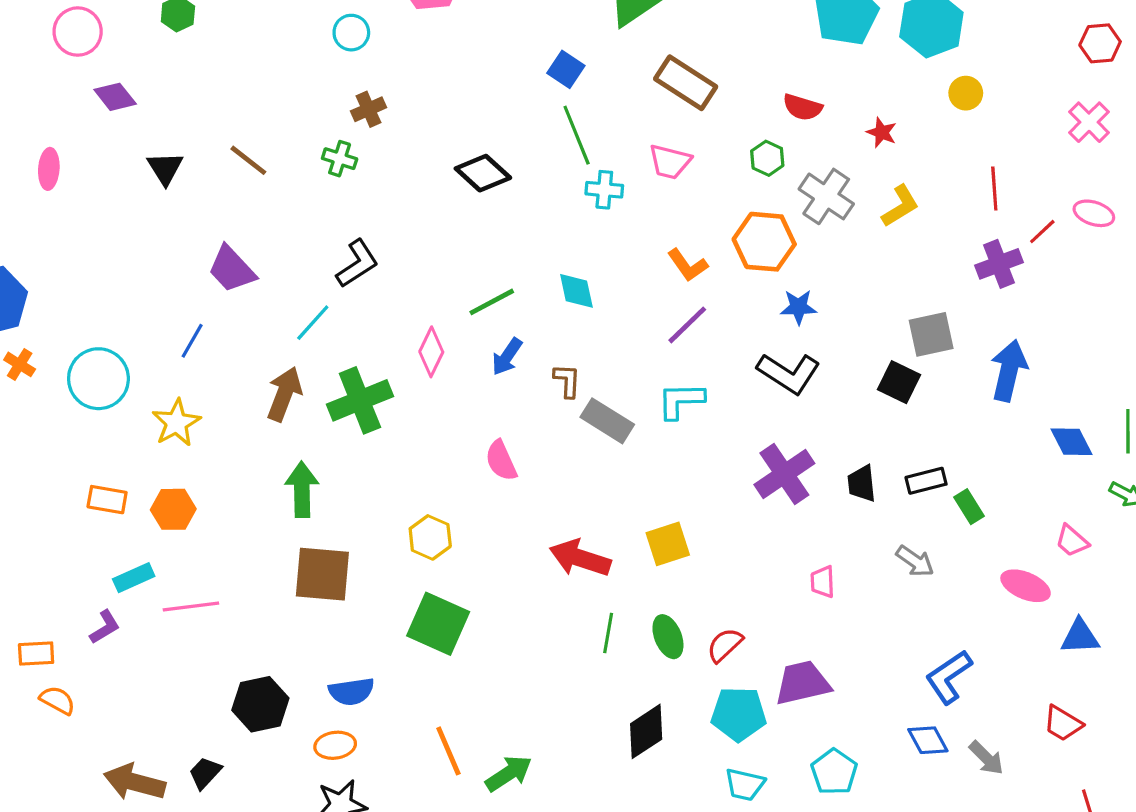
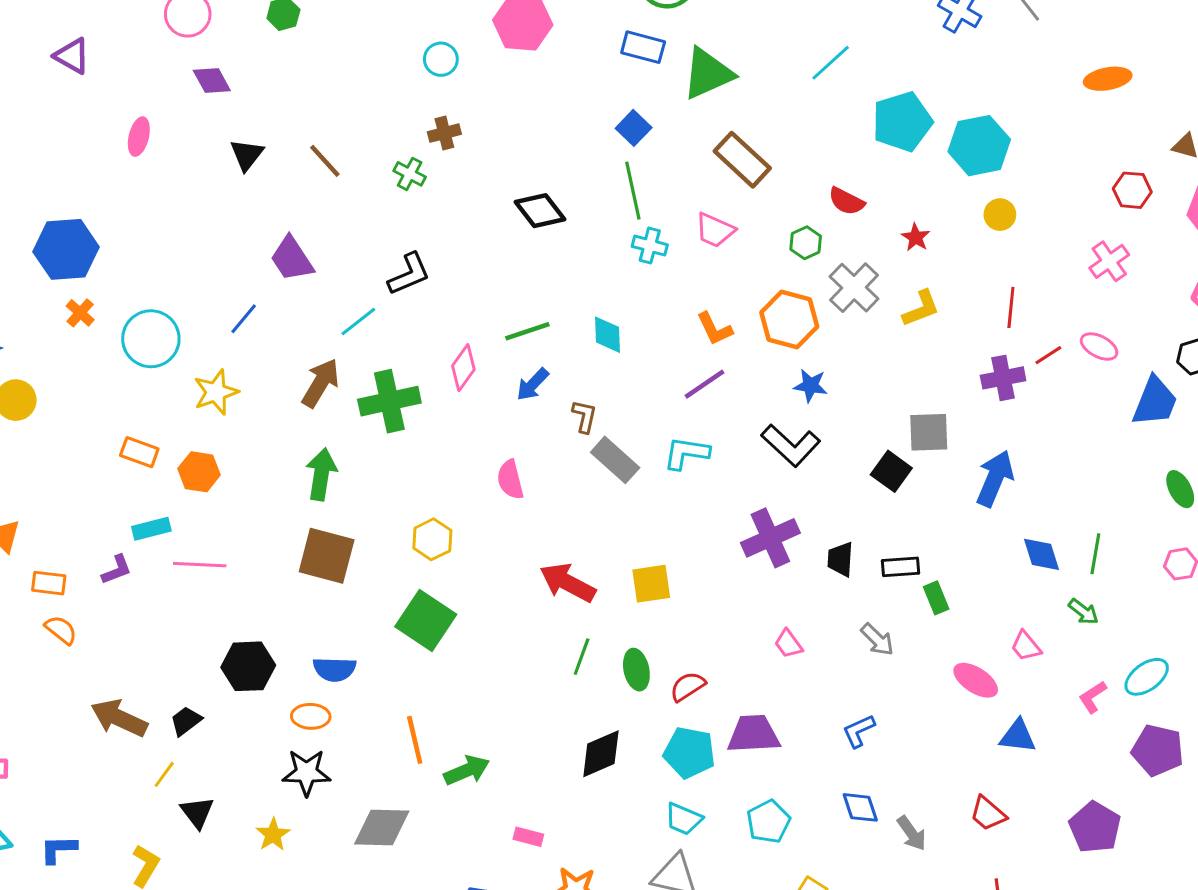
pink trapezoid: (823, 582) -> (788, 644), turned -44
blue L-shape: (949, 677) -> (859, 731), moved, size x0.7

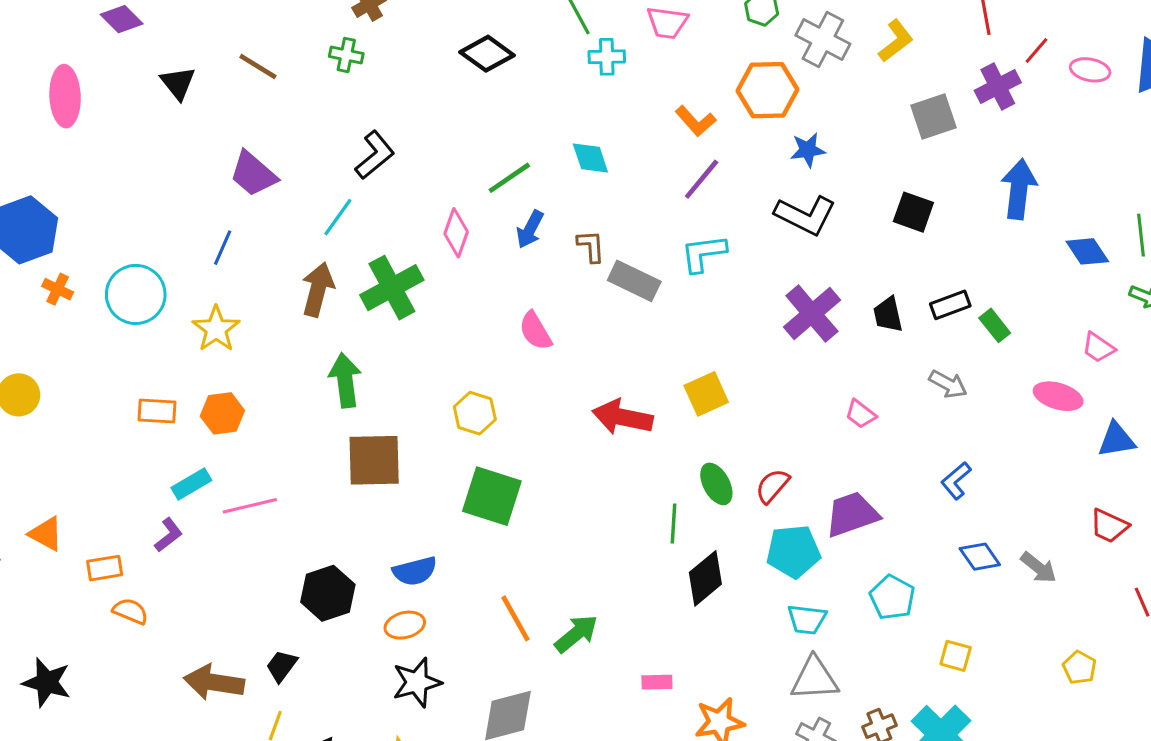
pink ellipse: (139, 137) -> (65, 96), size x1.5
pink ellipse: (1099, 347) -> (1090, 70), moved
gray square: (929, 432) -> (934, 117), moved
green line: (582, 657) -> (674, 524), moved

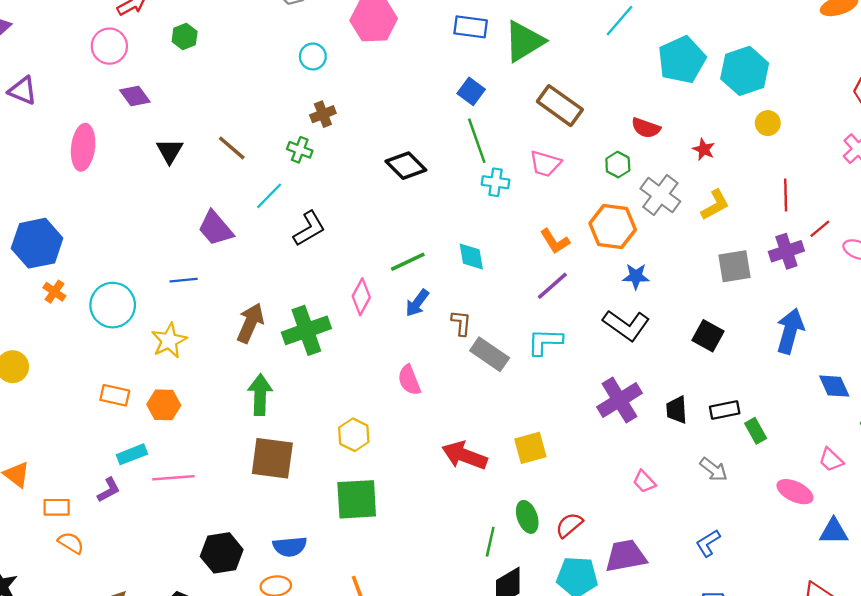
cyan line: (338, 217) -> (269, 196), moved
blue line: (223, 248) -> (184, 280), turned 52
green square: (492, 496) -> (357, 499), turned -30

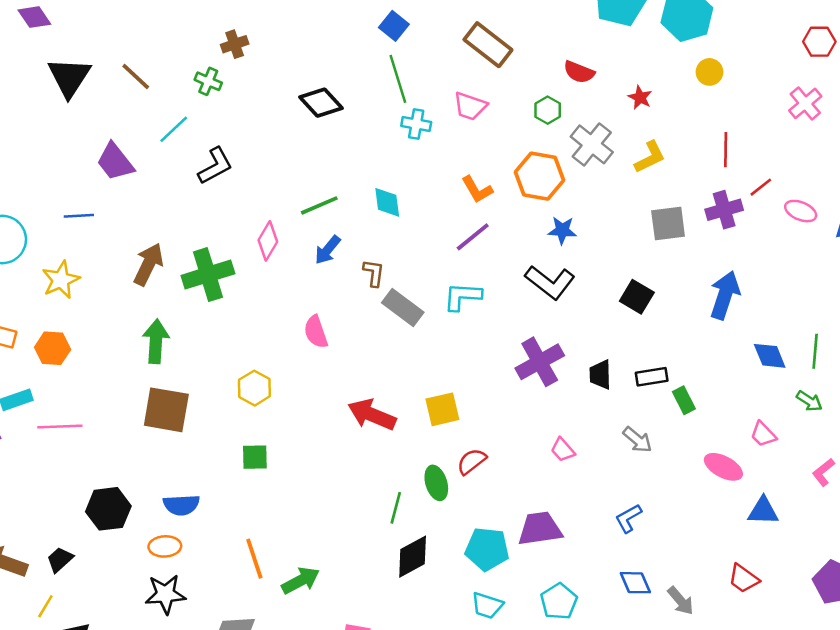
black triangle: (170, 151) -> (69, 77), size x1.5
green square: (357, 499) -> (255, 457), size x0.6
red semicircle: (569, 525) -> (472, 461), moved

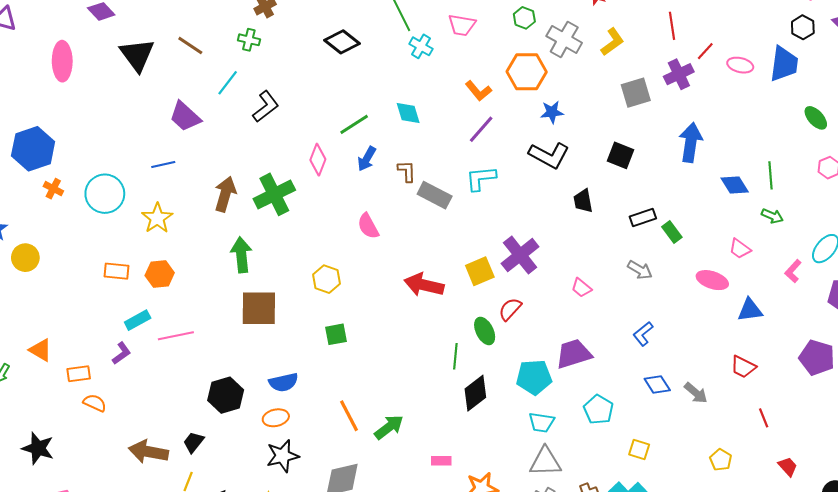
cyan cross: (416, 124) -> (421, 46), turned 30
purple cross: (540, 362) -> (520, 255), moved
black trapezoid: (600, 375) -> (583, 201), moved

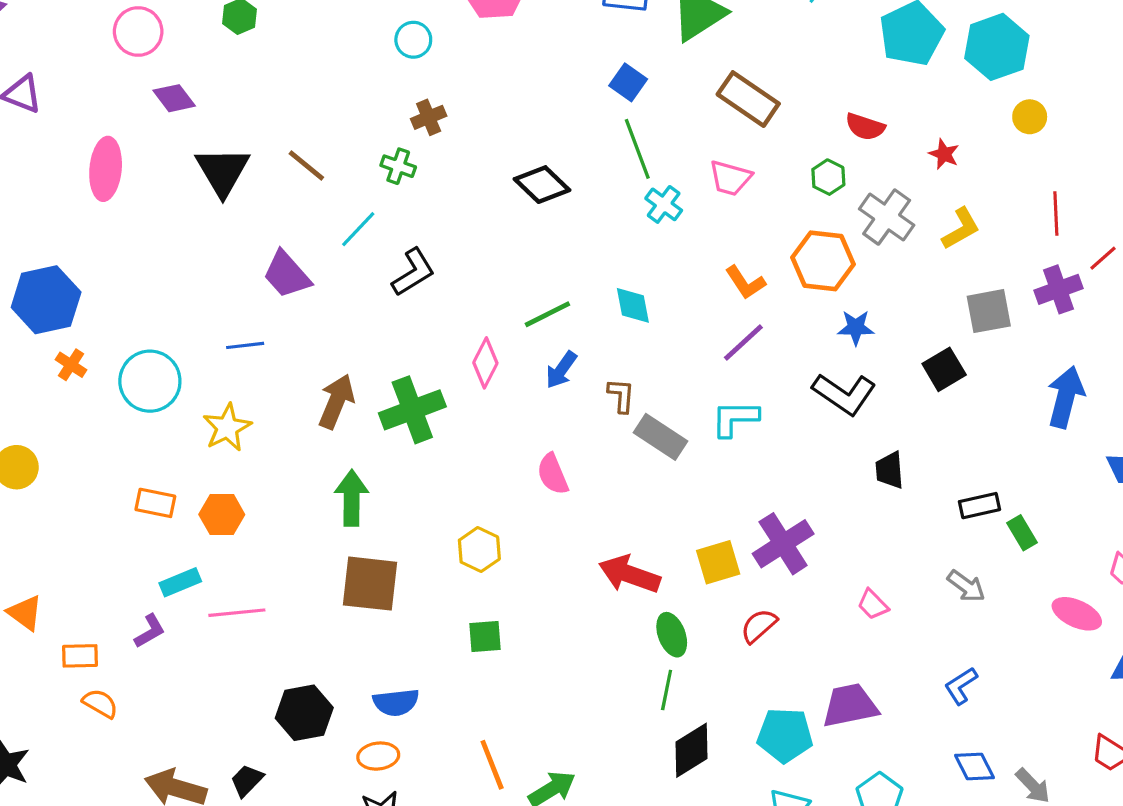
black square: (620, 155) -> (944, 369), moved, turned 32
green ellipse: (485, 331) -> (672, 635), moved

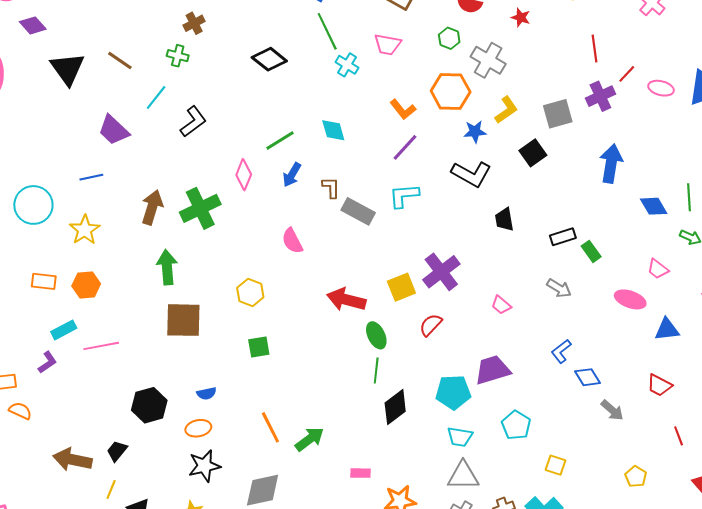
yellow L-shape: (961, 229) -> (506, 110), moved
blue semicircle: (396, 702) -> (206, 393), size x0.7
blue diamond: (975, 767) -> (587, 377), moved

